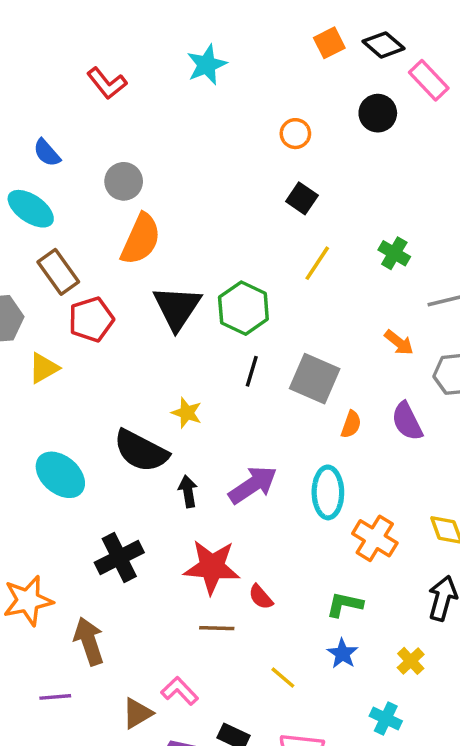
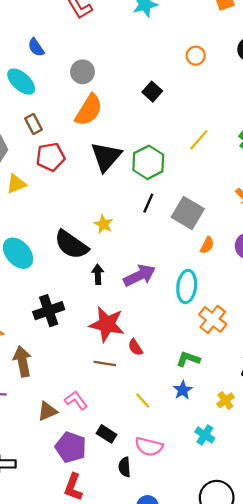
black square: (302, 198) -> (152, 92), moved
brown rectangle: (58, 272) -> (33, 124), size x0.7

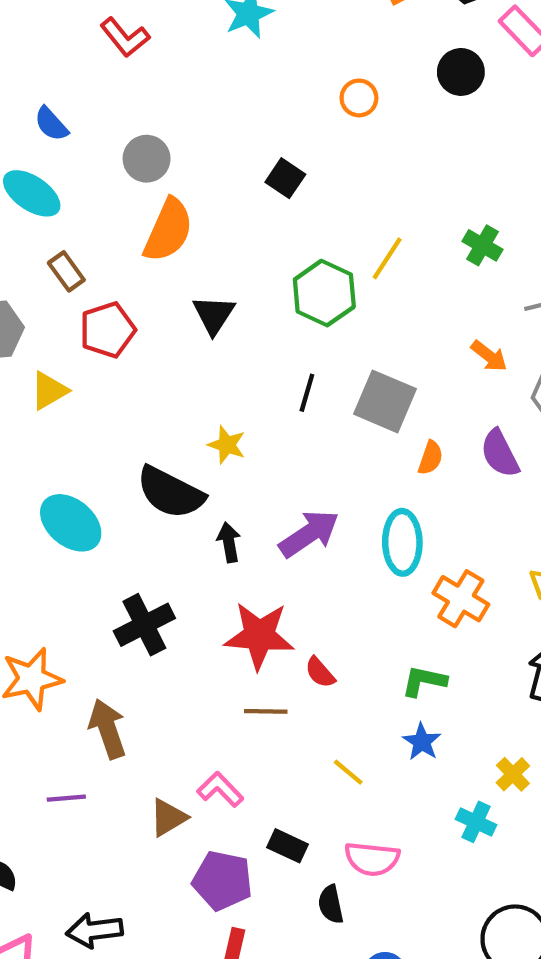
black triangle: (106, 157) -> (214, 315), size x0.7
green hexagon: (148, 162) -> (324, 293), moved
yellow cross: (225, 400) -> (513, 774), moved

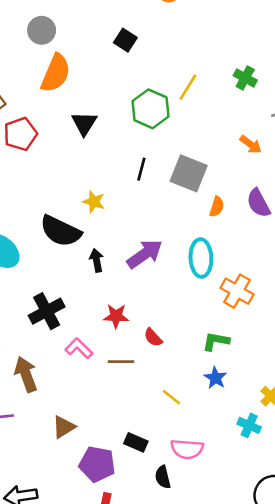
red star: (259, 636) -> (116, 316), size x0.6
pink L-shape: (220, 789) -> (79, 348), moved

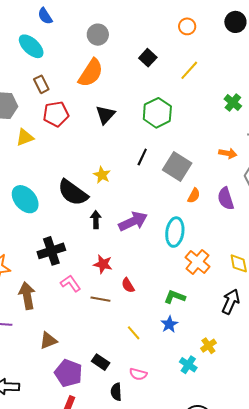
gray circle: (42, 30) -> (98, 35), moved
yellow line: (188, 87) -> (189, 70), moved
orange arrow: (251, 144) -> (228, 153), turned -36
pink semicircle: (187, 449) -> (138, 374), size x0.7

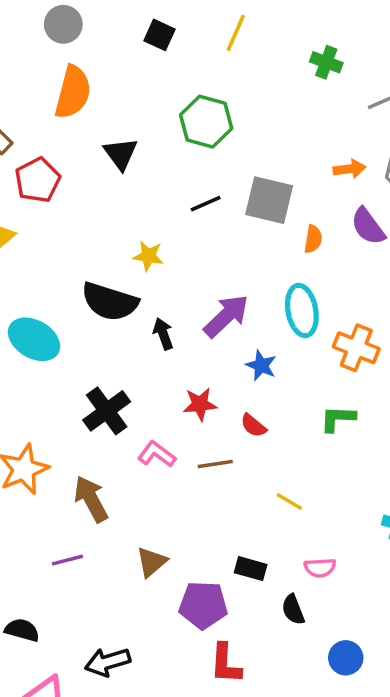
orange arrow: (228, 153) -> (349, 169), moved
black line: (142, 157) -> (206, 204), turned 60
blue star: (169, 324) -> (261, 365), moved

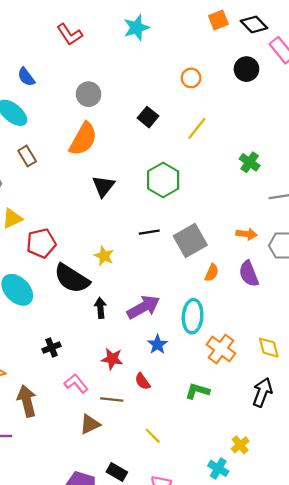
red pentagon: (38, 180) -> (41, 243), moved
gray square: (269, 200) -> (190, 241), turned 32
black cross: (107, 411) -> (52, 348), size x0.6
brown triangle: (151, 562) -> (90, 424), moved

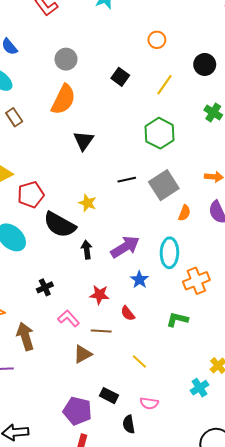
black circle: (246, 69) -> (205, 64), moved
green hexagon: (163, 180) -> (160, 133), moved
orange cross: (221, 349) -> (196, 281), turned 35
cyan cross: (218, 468) -> (200, 388), turned 30

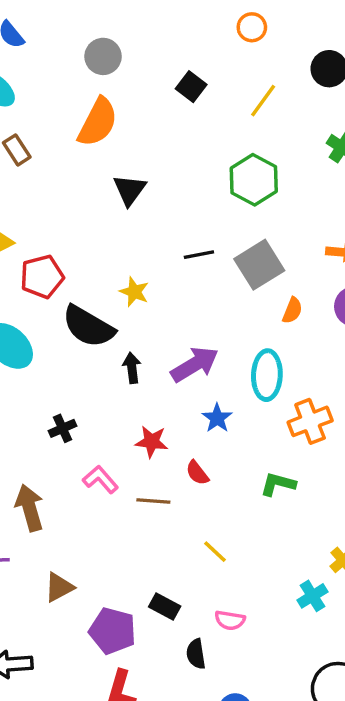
brown triangle: (83, 354) -> (59, 587), moved

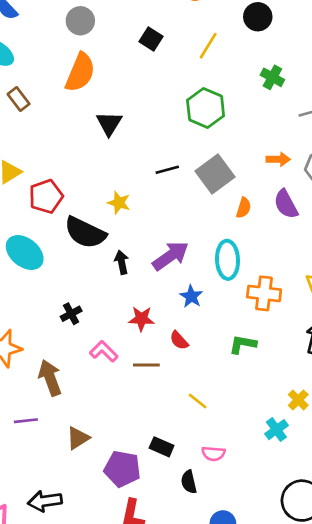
orange cross: (310, 421) -> (264, 293), turned 32

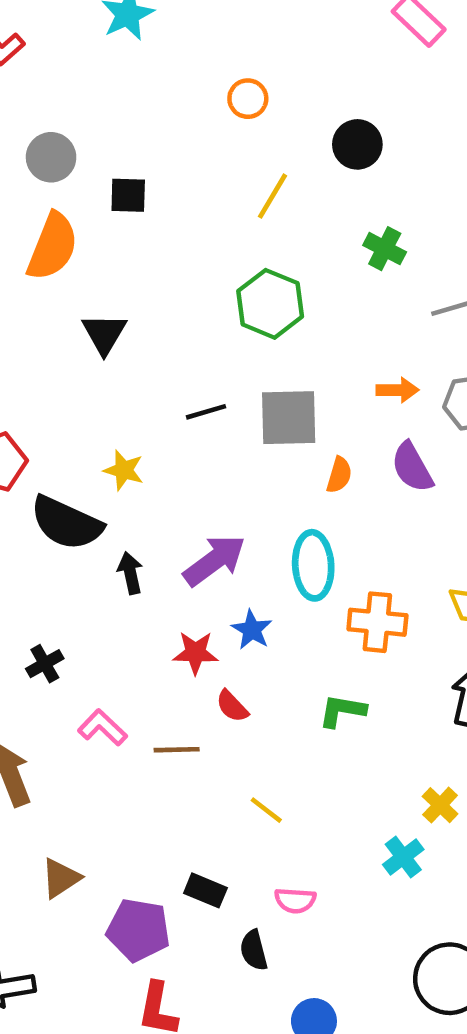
black square: (151, 39) -> (128, 195), moved, turned -30
gray square: (215, 174) -> (289, 418), turned 36
red star: (141, 319) -> (195, 653), moved

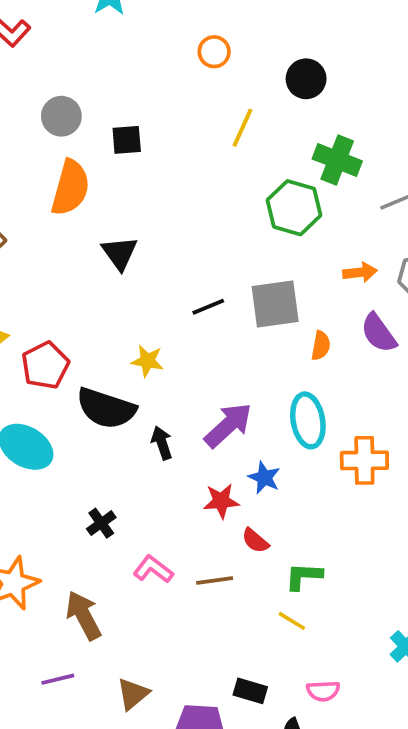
green cross: (385, 249) -> (337, 160), size x1.4
green hexagon: (270, 304) -> (294, 208), moved
green L-shape: (342, 711) -> (304, 576), moved

